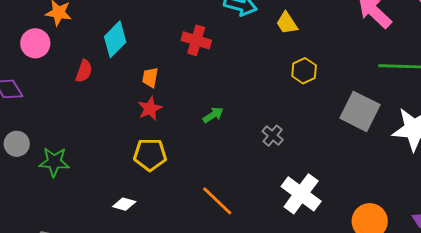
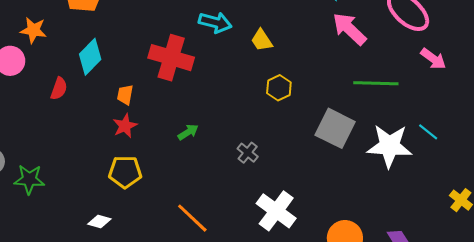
red cross: (196, 40) -> (171, 58), size x1.5

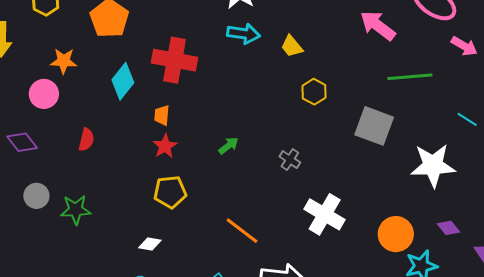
red cross: (171, 58) -> (175, 60), moved
red semicircle: (59, 89) -> (86, 140), moved
white star: (390, 146) -> (433, 165), moved

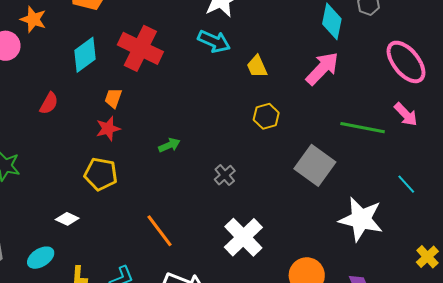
pink arrow: (378, 26) -> (322, 69), moved, turned 81
pink arrow: (464, 46) -> (406, 114), moved
red semicircle: (86, 140) -> (49, 103), moved

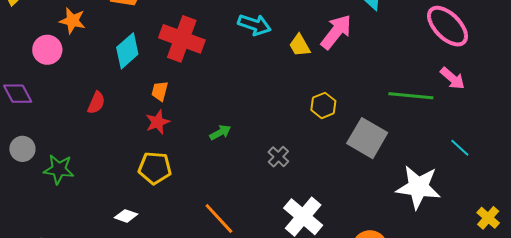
pink arrow: (322, 69) -> (336, 32), moved
yellow hexagon: (266, 116) -> (323, 105), moved

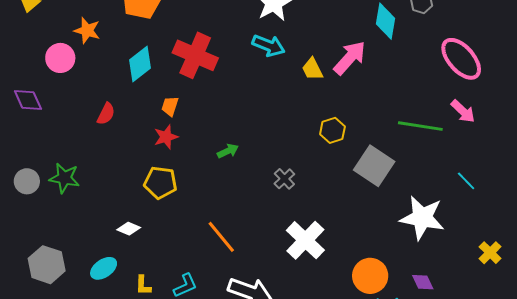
gray circle: (22, 149) -> (27, 181), moved

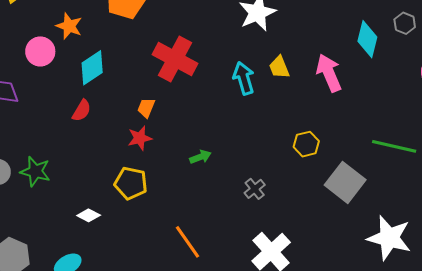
cyan arrow: (269, 46) -> (244, 78), moved, turned -132
pink arrow: (350, 58) -> (329, 73), turned -69
cyan diamond: (140, 64) -> (92, 68), moved
yellow trapezoid: (312, 69) -> (279, 67), moved
white diamond: (129, 229) -> (89, 215), moved

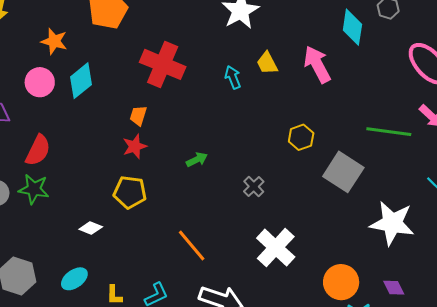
pink circle: (40, 51) -> (40, 82), moved
cyan arrow: (244, 78) -> (233, 77), size x0.7
red semicircle: (82, 111) -> (38, 150), moved, size x1.4

